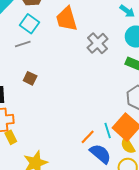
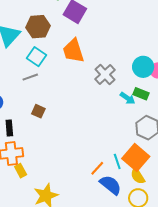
cyan arrow: (127, 11) -> (127, 98), moved

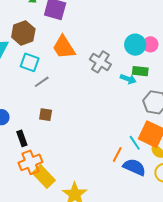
gray line: (30, 77) -> (42, 82), moved
yellow rectangle: (21, 171) -> (44, 177), size x1.6

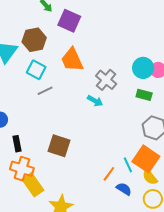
cyan arrow: (128, 79) -> (95, 101), moved
brown square: (46, 115) -> (59, 146), moved, size x1.6
orange cross: (30, 162) -> (22, 169), turned 30
blue semicircle: (134, 167) -> (124, 189), size x0.7

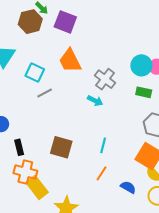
brown hexagon: (34, 40) -> (30, 22), moved
cyan line: (128, 165) -> (103, 145), moved, turned 42
orange line: (109, 174) -> (101, 173), moved

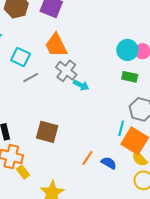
gray cross: (105, 79) -> (66, 71), moved
cyan line: (103, 145) -> (121, 128), moved
yellow rectangle: (37, 187) -> (23, 172), size x0.6
blue semicircle: (128, 187) -> (109, 163), moved

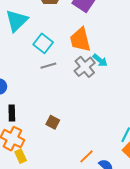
cyan arrow: (81, 85) -> (100, 60), moved
brown square: (47, 132) -> (53, 122), size x0.6

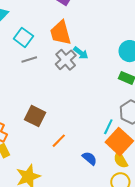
brown square: (53, 122) -> (35, 116), size x1.5
orange line: (86, 156) -> (59, 141), moved

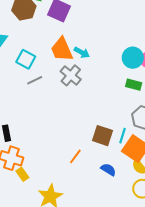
cyan arrow: (81, 53) -> (82, 52), moved
brown square: (35, 116) -> (102, 136), moved

